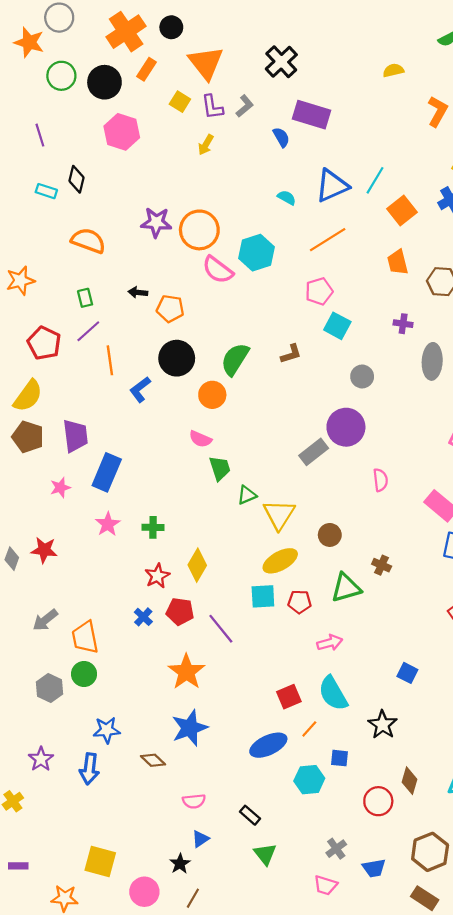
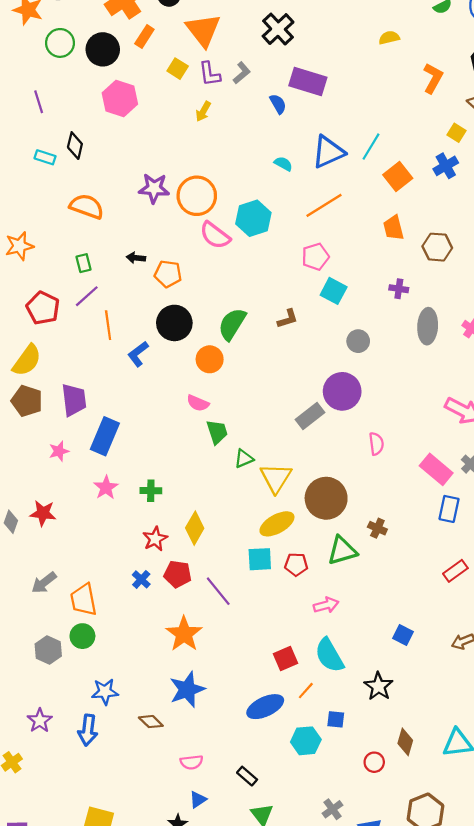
brown circle: (330, 535) -> (326, 498), size x1.8
red circle: (378, 801) -> (374, 762), size x0.7

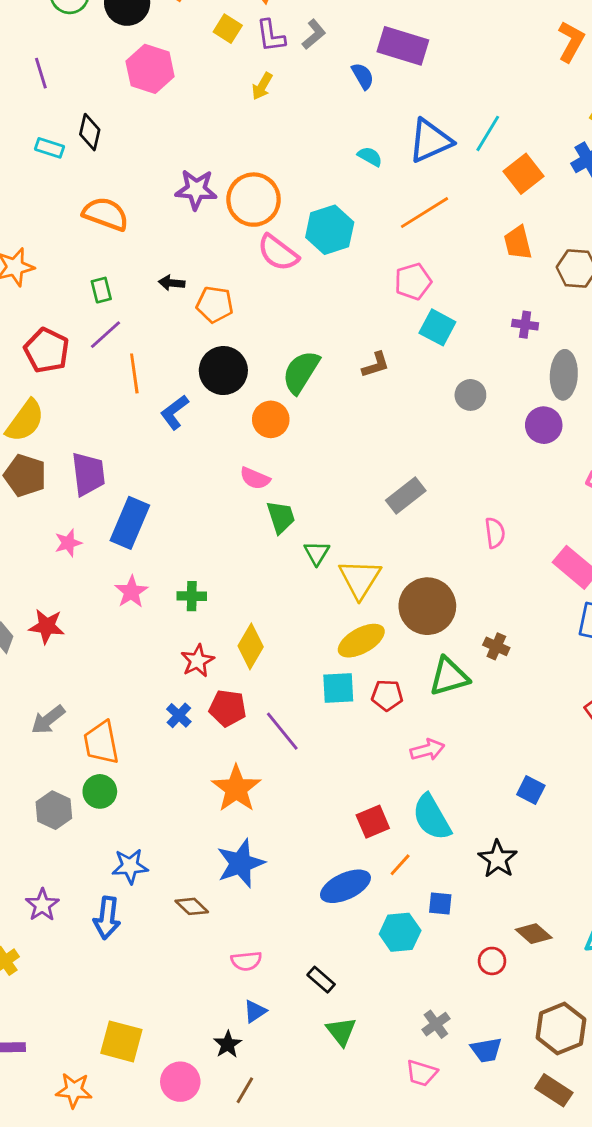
purple circle: (342, 391) -> (544, 425), moved, size x0.7
green triangle: (244, 459) -> (317, 553), turned -36
brown diamond: (405, 742) -> (534, 934), turned -65

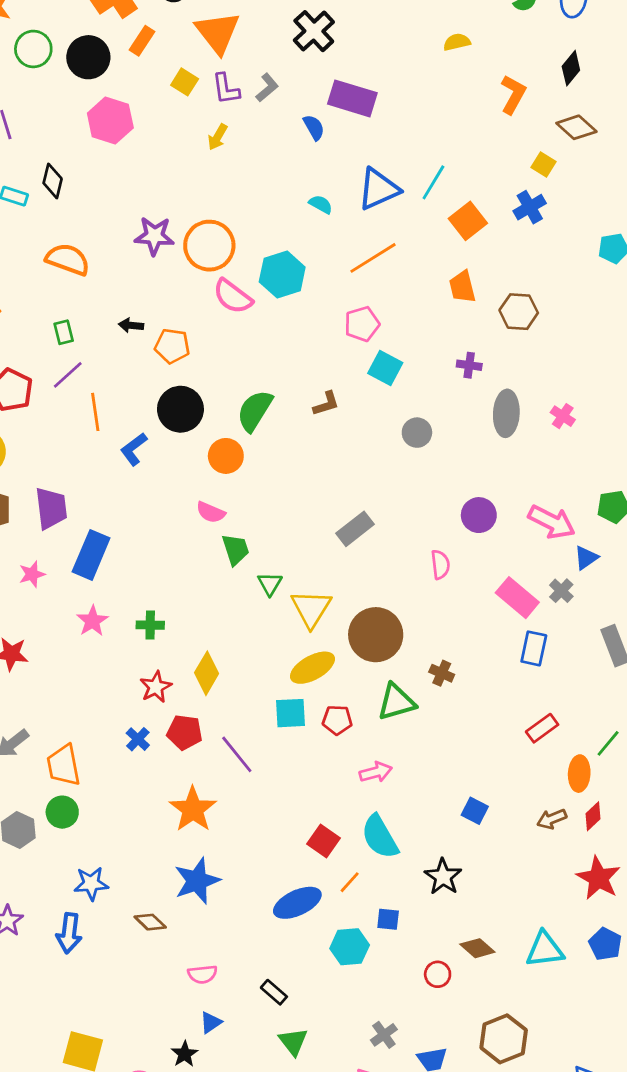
purple circle: (544, 425) -> (479, 515), moved
red square: (373, 822) -> (323, 841), turned -32

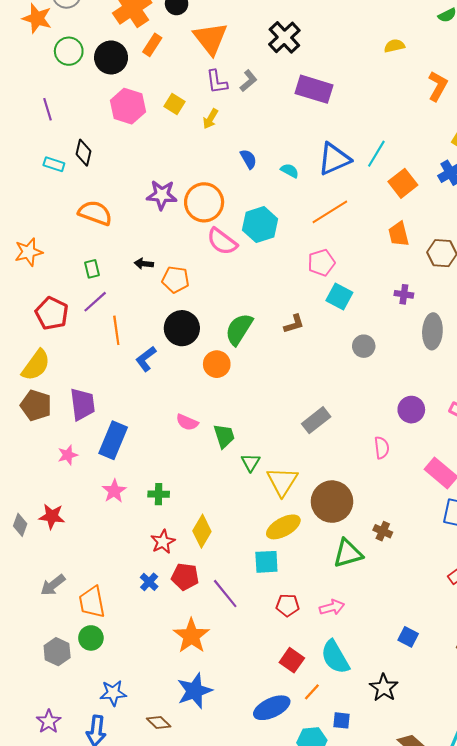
yellow square: (185, 82) -> (174, 104), moved
blue semicircle: (314, 127) -> (248, 159), moved
pink semicircle: (211, 512) -> (187, 422), moved
red pentagon: (337, 720) -> (288, 605), moved

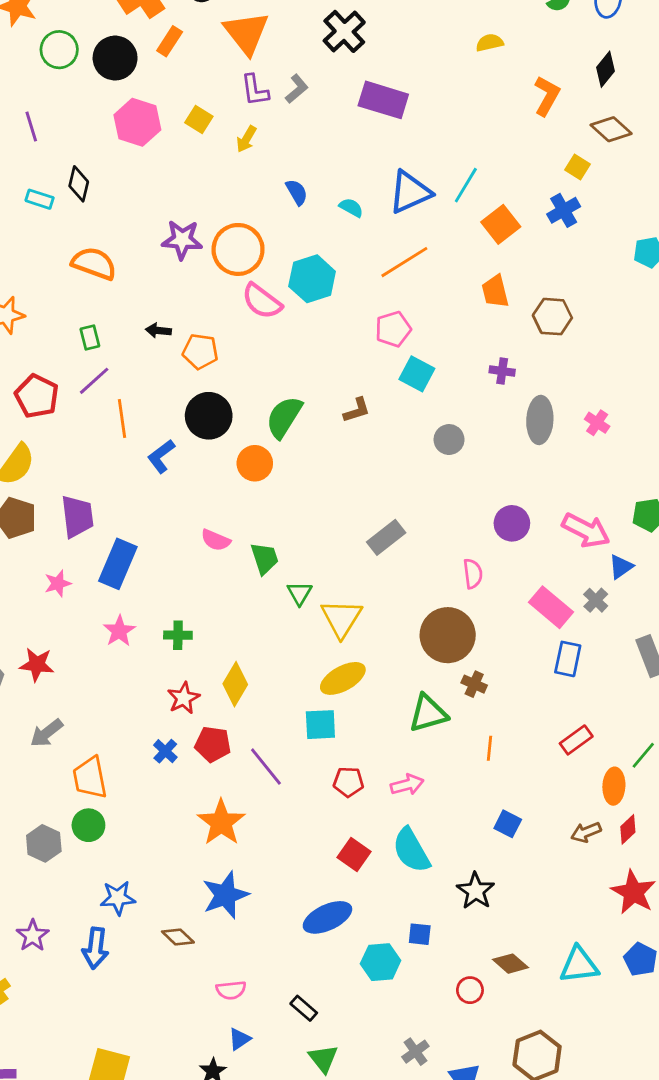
brown circle: (332, 502) -> (448, 635), moved
gray arrow: (53, 585) -> (47, 733), moved
orange line: (312, 692) -> (490, 748), moved, turned -36

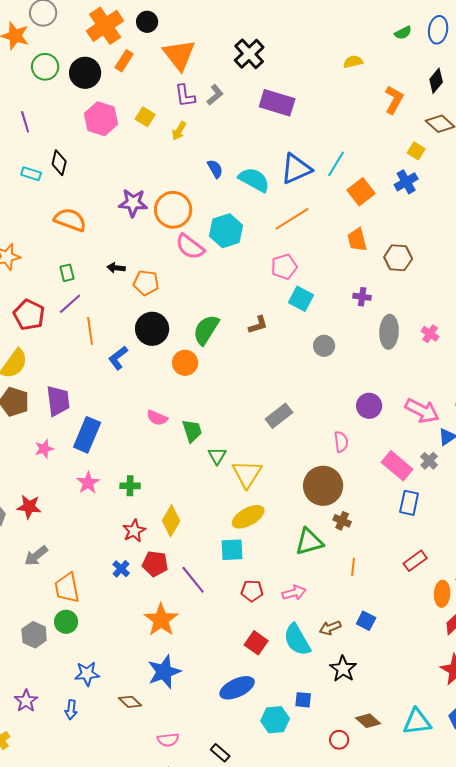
cyan semicircle: (351, 208) -> (254, 180), size x1.8
brown arrow: (586, 832) -> (330, 628), moved
blue arrow: (95, 948) -> (71, 710), size x0.7

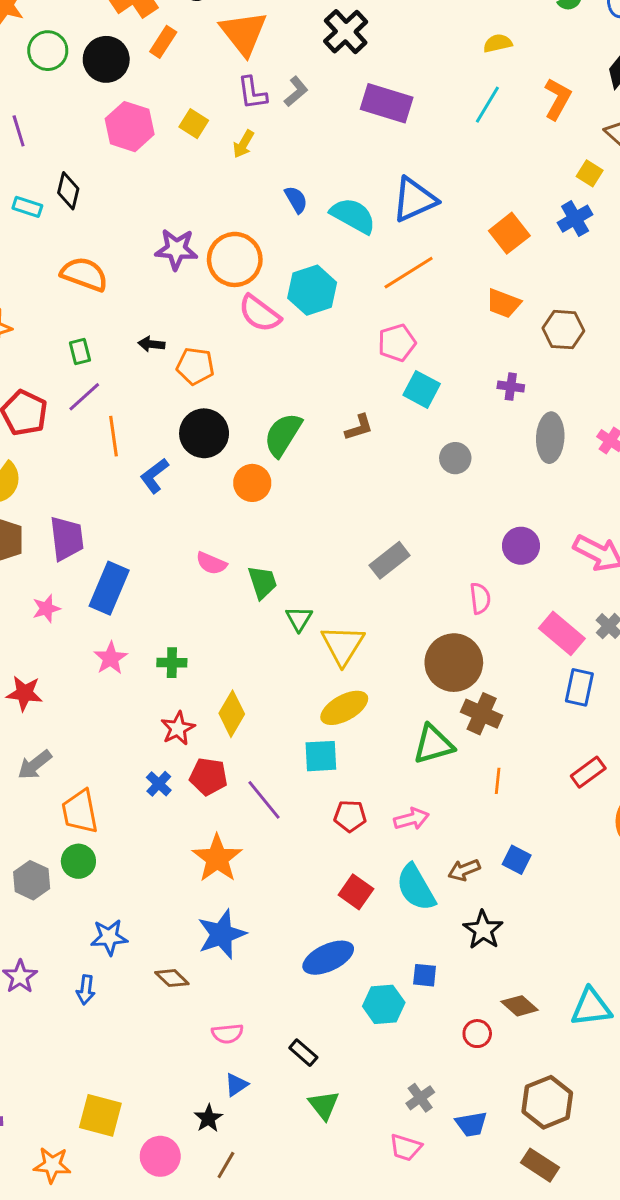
cyan line: (336, 164) -> (487, 105), moved
orange trapezoid: (357, 240) -> (503, 303), turned -55
brown cross: (342, 521) -> (482, 714), size x1.5

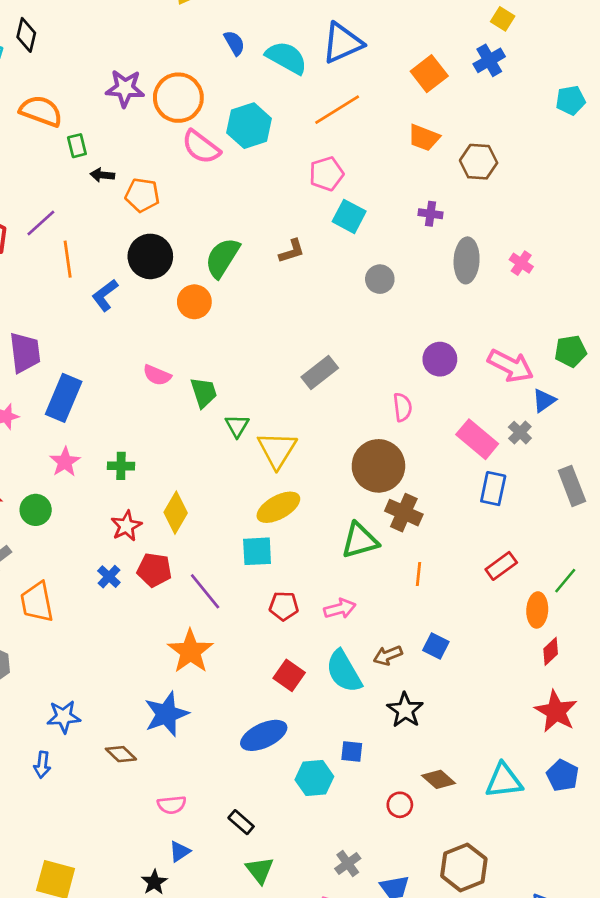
green rectangle: (80, 351) -> (77, 146), moved
orange star: (217, 858) -> (190, 651), moved
green circle: (78, 861) -> (36, 510), moved

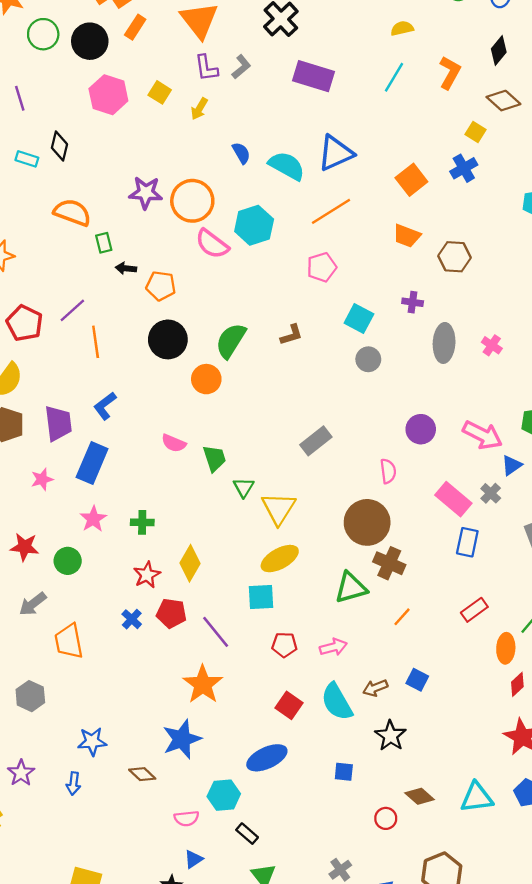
cyan square: (349, 216) -> (359, 318), moved
blue L-shape: (105, 295) -> (105, 406), moved
orange line: (419, 574) -> (402, 617), turned 36
cyan hexagon: (314, 778) -> (224, 795), moved

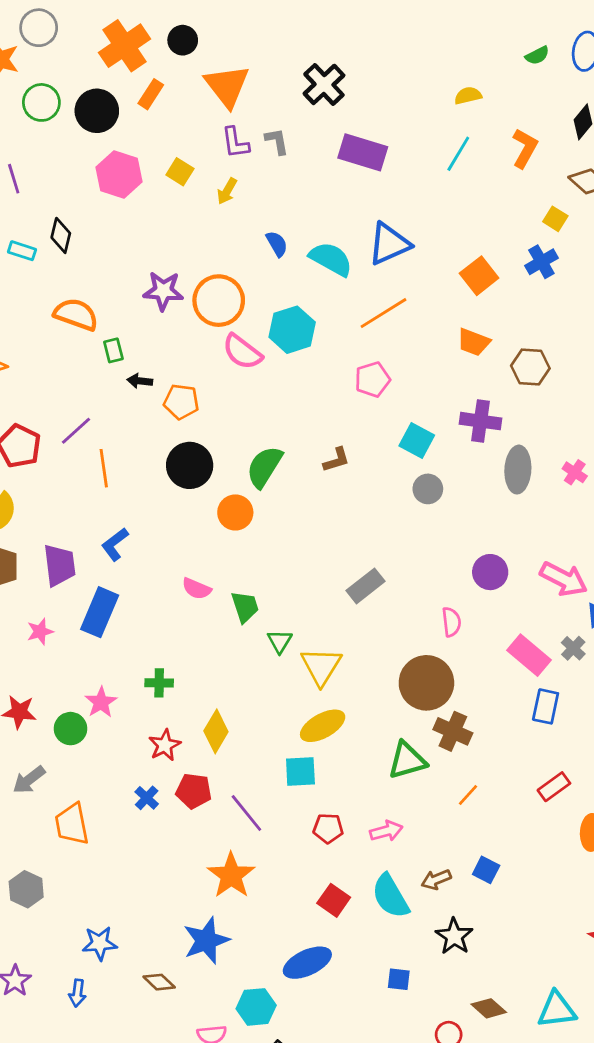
gray L-shape: (241, 67) -> (277, 141), turned -60
purple cross: (413, 302) -> (480, 421), size x1.6
pink star: (93, 519) -> (101, 702), moved

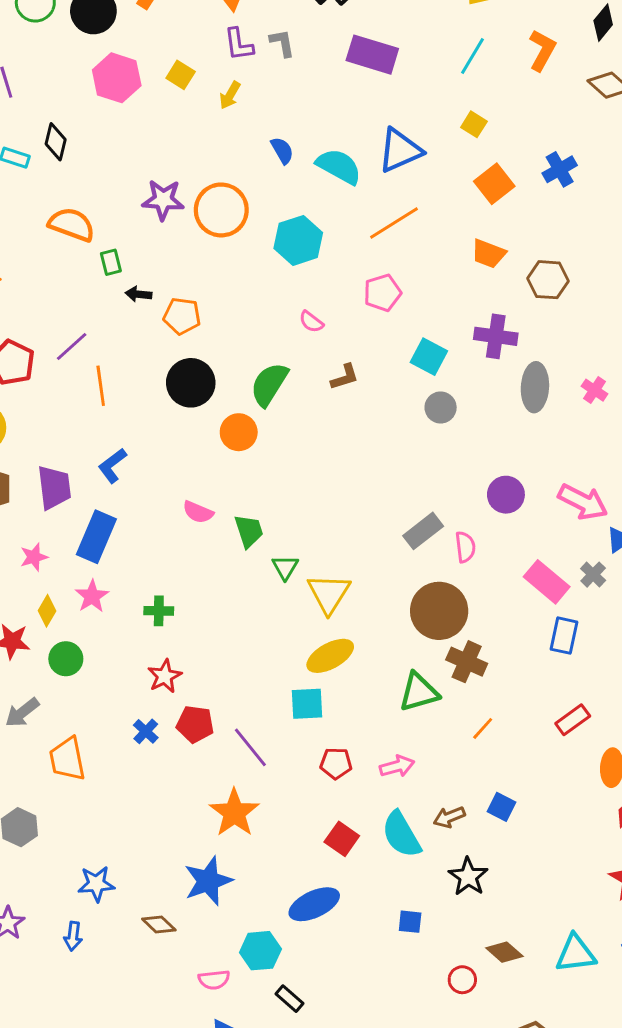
yellow square: (555, 219) -> (474, 124), moved
pink semicircle: (242, 352) -> (311, 322), moved, size x0.6
gray rectangle: (366, 586) -> (423, 531), moved
pink star: (101, 702) -> (92, 596), moved
yellow diamond: (216, 731) -> (47, 611), moved, size x0.7

